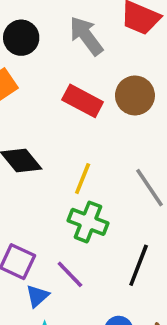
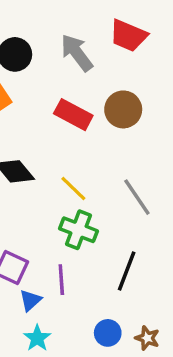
yellow line: (83, 179) -> (73, 189), turned -68
purple line: (70, 274) -> (61, 280), turned 40

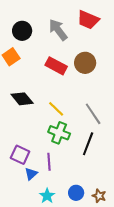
black line: (127, 271) -> (88, 144), moved
cyan star: (37, 338) -> (47, 196), moved

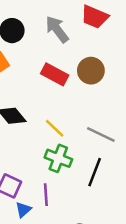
gray line: (93, 114) -> (101, 135), turned -30

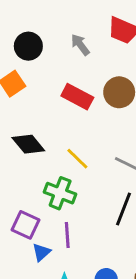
gray arrow: (57, 29) -> (80, 45), size x0.7
green cross: (58, 158) -> (60, 193), moved

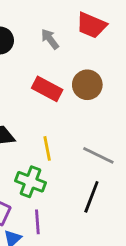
yellow line: (77, 159) -> (47, 148), turned 35

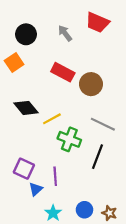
brown circle: (87, 85) -> (91, 84), moved
yellow line: (47, 148) -> (52, 119), moved, turned 72
green cross: (31, 182) -> (69, 139), moved

